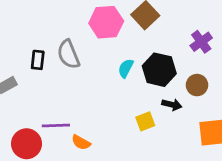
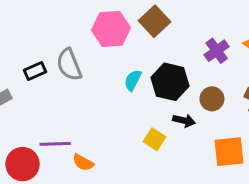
black rectangle: (38, 60) -> (35, 71), turned 60
yellow square: (145, 121) -> (154, 139), turned -36

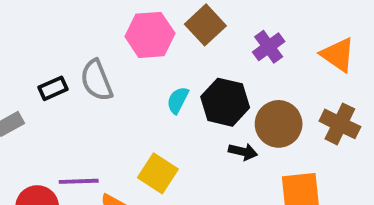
purple cross: (217, 51) -> (269, 47), moved
brown circle: (212, 99) -> (279, 124), size x1.5
yellow square: (154, 139) -> (158, 173), moved, size x1.4

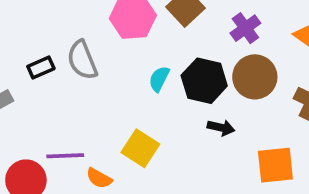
brown circle: (279, 124) -> (255, 77), moved

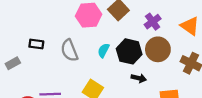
gray semicircle: (82, 60) -> (69, 50), moved
black rectangle: (41, 68) -> (36, 44), turned 32

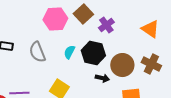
purple cross: (153, 22) -> (106, 25), moved
brown circle: (158, 49) -> (122, 65), moved

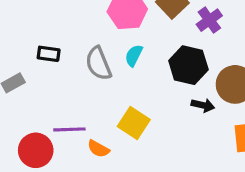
cyan semicircle: (69, 52) -> (134, 55), moved

